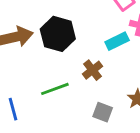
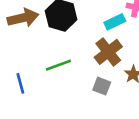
brown cross: (93, 70) -> (108, 52), moved, size x1.5

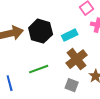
cyan rectangle: (115, 22) -> (70, 35), moved

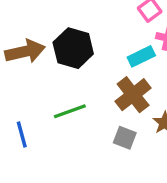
cyan rectangle: (70, 35) -> (141, 56), moved

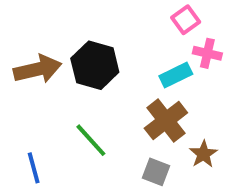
green line: (70, 111) -> (91, 140), turned 68

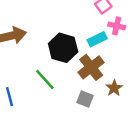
black hexagon: (95, 65) -> (63, 48), moved

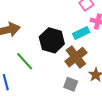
green line: (45, 79) -> (25, 61), moved

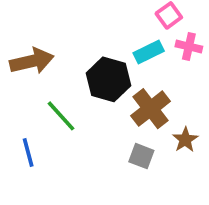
cyan rectangle: (81, 33) -> (149, 52), moved

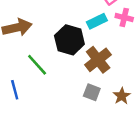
brown star: (185, 140) -> (122, 96), moved

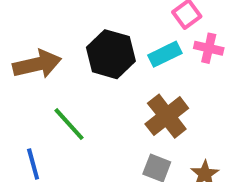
black hexagon: (69, 40) -> (111, 54), moved

